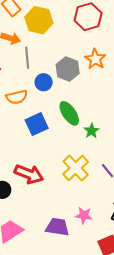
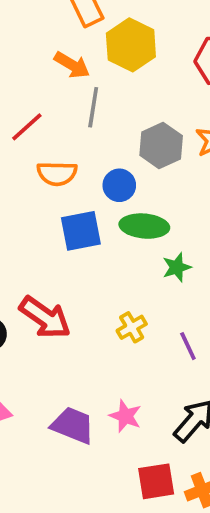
blue circle: (44, 82) -> (119, 185), moved
green ellipse: (69, 113) -> (144, 226), turned -65
yellow cross: (76, 168) -> (132, 327), size x0.6

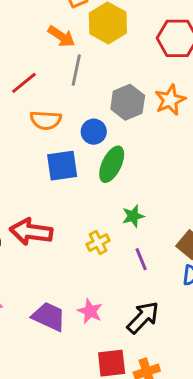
green ellipse: (144, 226) -> (112, 164), turned -72
green star: (177, 267) -> (133, 216), moved
red arrow: (45, 318) -> (31, 232), turned 150

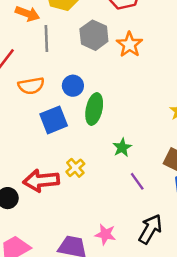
gray hexagon: (128, 102) -> (94, 35), moved
yellow cross: (98, 243) -> (75, 168), moved

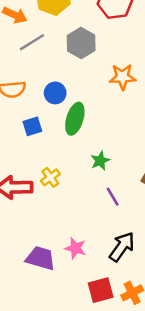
gray line: (46, 38) -> (32, 42), turned 55
orange star: (130, 44) -> (123, 77), moved, turned 30
blue square: (54, 120) -> (32, 126), size x0.7

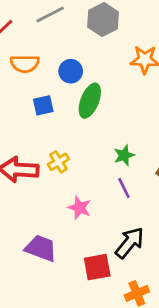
green star: (100, 161) -> (124, 155), moved
pink star: (75, 248) -> (79, 208), moved
red square: (101, 290) -> (97, 267), moved

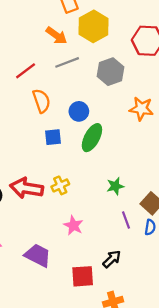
orange semicircle: (25, 64) -> (41, 101), turned -115
purple line: (124, 188) -> (126, 220), moved
black arrow: (130, 243) -> (112, 259), size x0.7

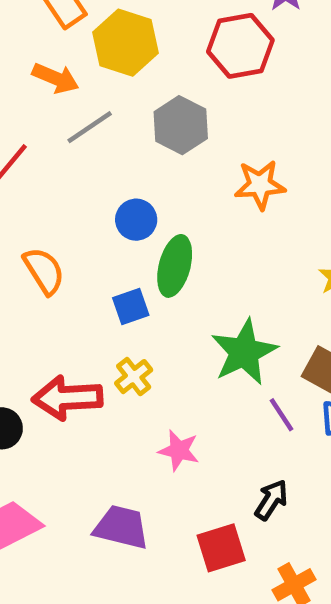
orange semicircle: (41, 101) -> (44, 271), moved
blue square: (53, 137) -> (131, 307), moved
green star: (115, 186) -> (244, 352), size x1.8

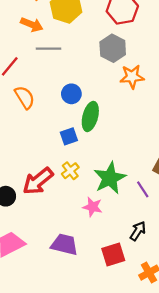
gray hexagon: (181, 125) -> (113, 48), moved
gray line: (90, 127) -> (48, 49), turned 35
orange semicircle: (44, 271) -> (25, 97), moved
green star: (244, 352) -> (110, 178), moved
red arrow: (67, 398) -> (38, 181), turned -36

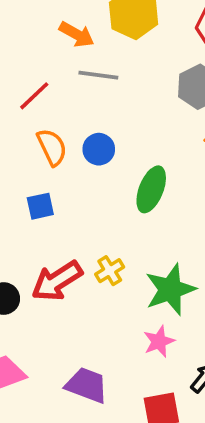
blue circle: (71, 94) -> (99, 149), moved
blue square: (69, 136) -> (40, 206), moved
pink star: (92, 207) -> (159, 341), moved, turned 30

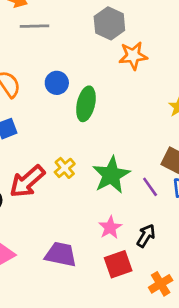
blue circle: (99, 149) -> (57, 83), moved
pink star: (159, 341) -> (110, 228), moved

